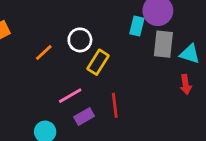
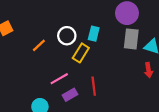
cyan rectangle: (137, 26) -> (94, 34), moved

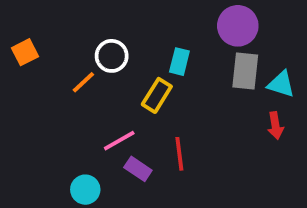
white circle: (67, 36) -> (112, 56), moved
purple rectangle: (70, 95) -> (138, 169), turned 64

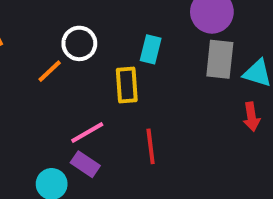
yellow rectangle: (157, 95) -> (127, 85), turned -36
purple rectangle: (138, 169) -> (85, 164), moved

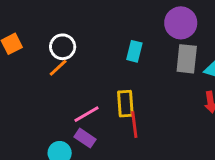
white circle: (79, 43) -> (63, 47), moved
yellow rectangle: (127, 85) -> (125, 104), moved

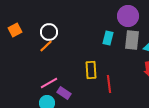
cyan rectangle: (134, 51) -> (108, 38), moved
pink line: (87, 114) -> (49, 83), moved
red line: (134, 125) -> (109, 84), moved

